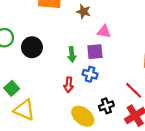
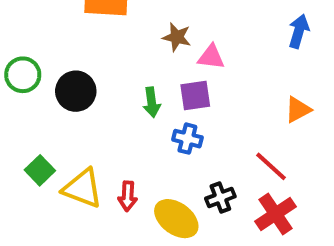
brown star: (84, 12) -> (177, 37), moved
red arrow: (69, 85) -> (128, 196), moved
yellow triangle: (24, 110) -> (83, 188), moved

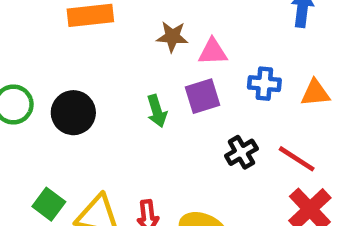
orange triangle: (298, 110) -> (315, 93), turned 32
blue cross: (187, 139) -> (264, 84), moved
black cross: (220, 198) -> (241, 152), moved

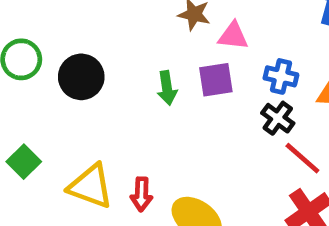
black cross: (241, 152) -> (278, 118), moved, turned -32
green square: (49, 204) -> (24, 162), moved

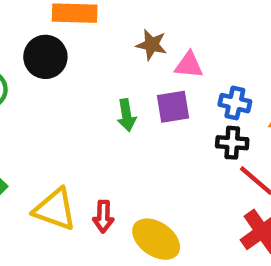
black circle: (81, 77) -> (45, 57), moved
black cross: (278, 118) -> (232, 143), turned -32

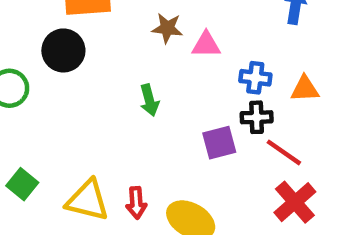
purple square: (173, 107) -> (219, 143), moved

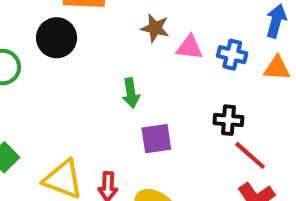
blue cross: (255, 78) -> (232, 55), moved
orange triangle: (305, 89) -> (277, 68), moved
purple square: (219, 143) -> (156, 139), moved

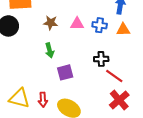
brown star: (155, 28) -> (51, 23), moved

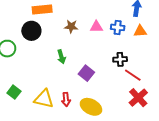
green arrow: (50, 50) -> (61, 57), moved
purple square: (65, 72) -> (86, 73), turned -35

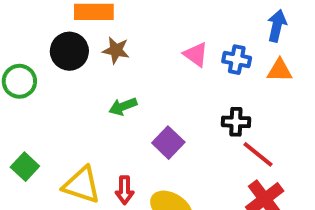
brown star: (71, 26) -> (116, 50), moved
pink triangle: (96, 27) -> (196, 55), turned 32
green arrow: (61, 57) -> (123, 106), turned 80

